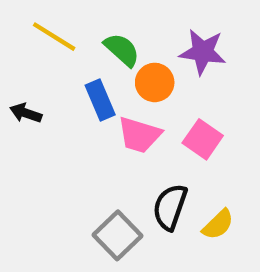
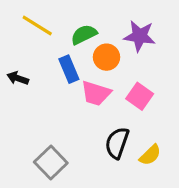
green semicircle: (122, 50) -> (84, 35), turned -68
gray square: (118, 235) -> (51, 163), moved

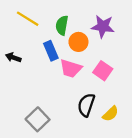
green semicircle: (84, 35) -> (62, 25), turned -54

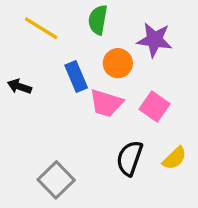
green semicircle: (62, 25) -> (98, 20), moved
yellow semicircle: (111, 114) -> (174, 158), moved

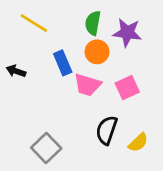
green semicircle: (98, 20) -> (93, 23), moved
pink square: (154, 107) -> (127, 88), turned 30
yellow semicircle: (174, 158) -> (138, 143), moved

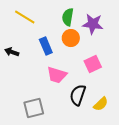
pink trapezoid: (87, 85) -> (57, 75), moved
gray square: (46, 148) -> (34, 108), turned 30

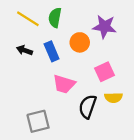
green semicircle: (68, 17) -> (55, 18), moved
black arrow: (12, 52) -> (25, 50), moved
yellow semicircle: (101, 104) -> (114, 98), moved, turned 42

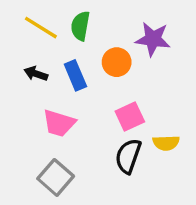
pink square: (105, 72) -> (130, 117), moved
pink trapezoid: (64, 84) -> (59, 123), moved
gray square: (38, 121) -> (56, 177), turned -35

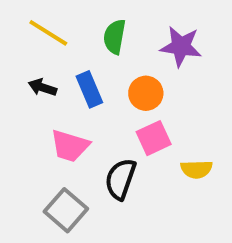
green semicircle: (80, 26) -> (115, 37), moved
orange circle: (117, 62) -> (146, 93), moved
black semicircle: (128, 156) -> (120, 179), moved

